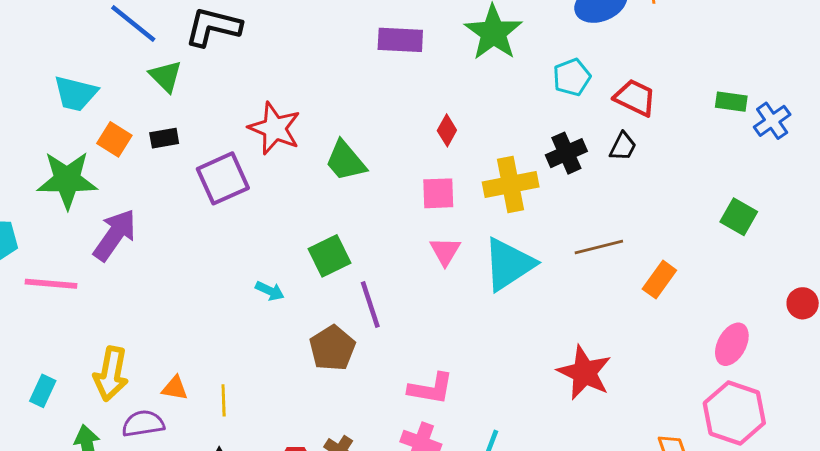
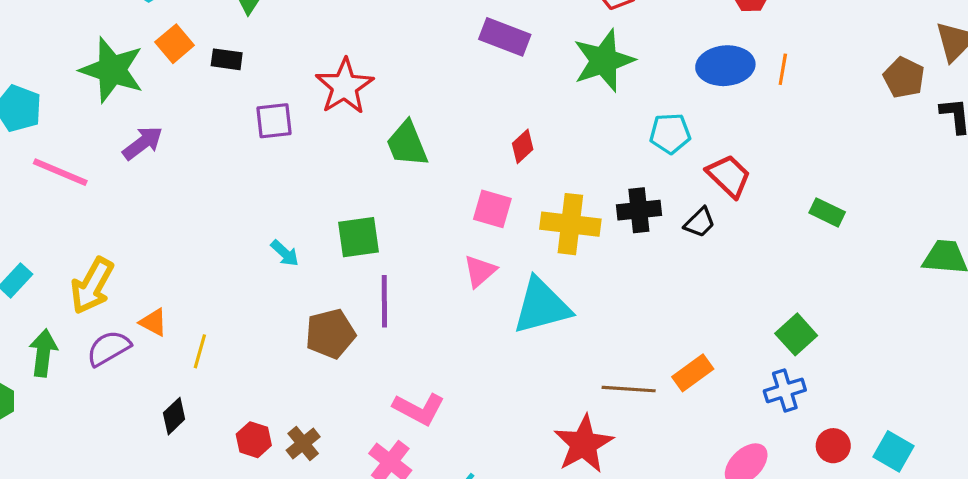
blue cross: (772, 121) -> (785, 390), moved
purple square: (223, 178) -> (274, 121), size x0.7
purple arrow: (115, 235) -> (143, 143), size x0.7
brown line: (599, 247) -> (629, 389), moved
purple semicircle: (143, 424) -> (109, 348), turned -39

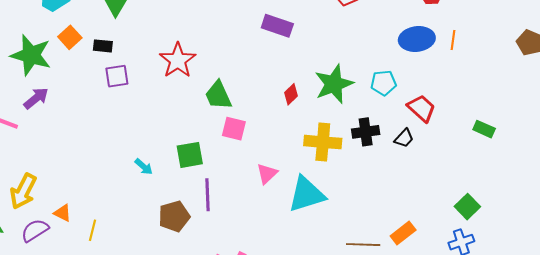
green star: (604, 61) -> (334, 84), moved
purple square: (274, 121) -> (117, 76), moved
purple arrow: (143, 143) -> (36, 98), moved
pink square: (492, 209) -> (234, 129), moved

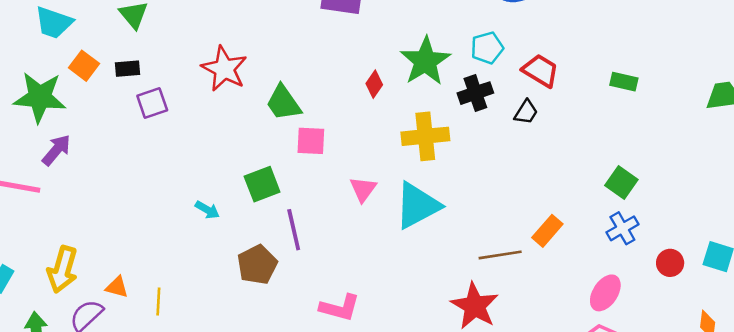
black cross: (366, 132) -> (475, 93), moved

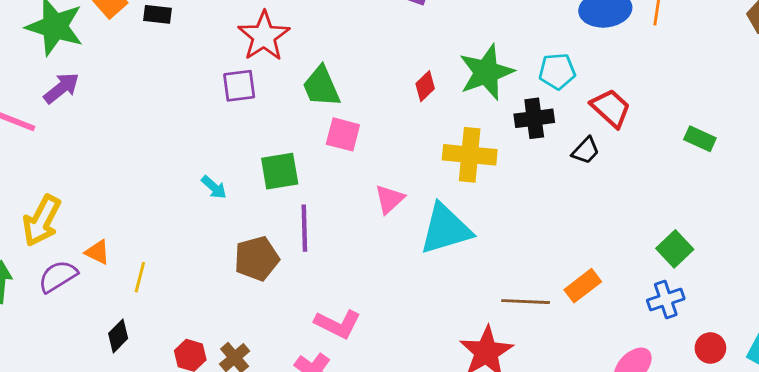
purple square: (152, 103) -> (239, 86), moved

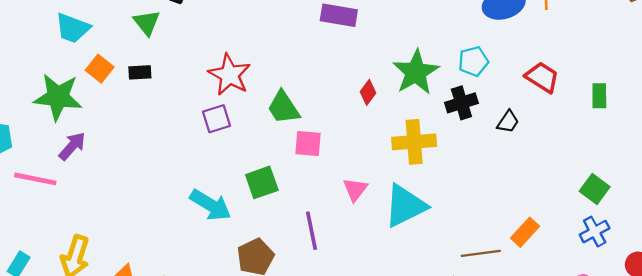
red trapezoid: (611, 108) -> (542, 77), moved
green rectangle: (700, 139) -> (599, 96), turned 75
cyan arrow: (214, 187) -> (211, 205), size x1.8
purple line: (304, 228) -> (311, 231), moved

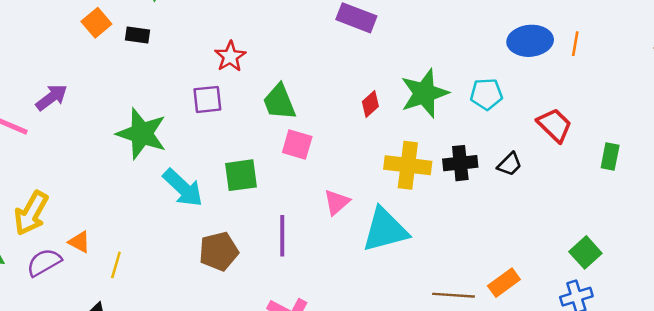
red star: (230, 75) -> (230, 56), size x0.7
green star: (58, 97) -> (142, 134), moved
black cross: (461, 103) -> (460, 163), moved

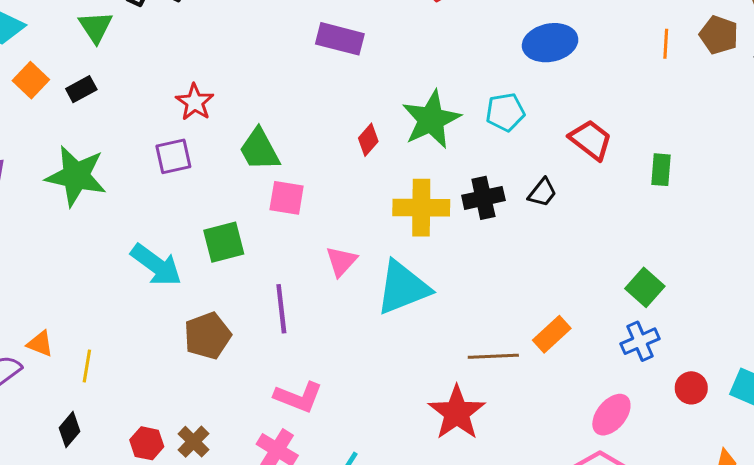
black rectangle: (137, 35) -> (81, 89), turned -30
orange line: (575, 44) -> (666, 44), moved
green star: (142, 134) -> (76, 176), moved

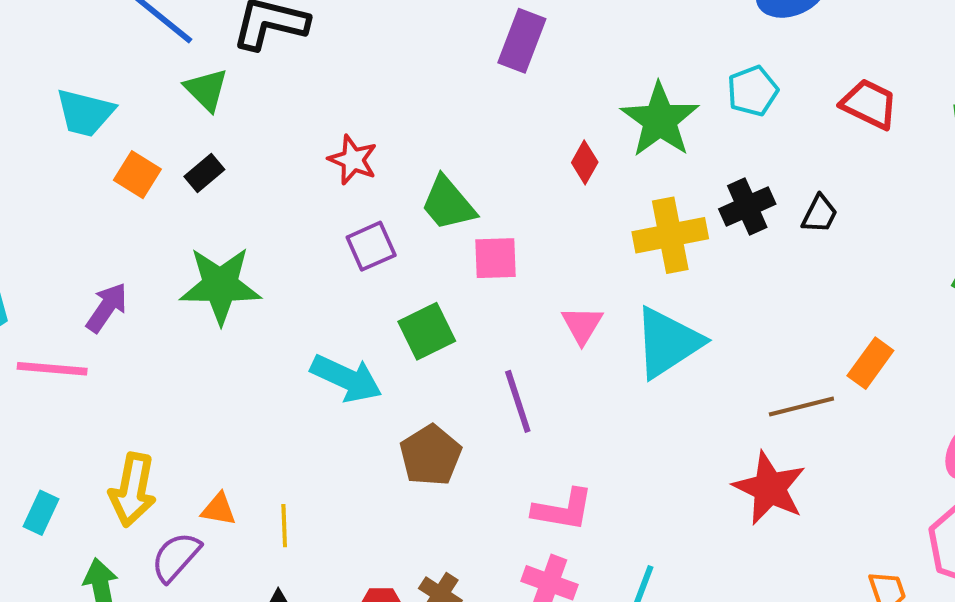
purple rectangle: (340, 39) -> (522, 41), turned -72
purple square: (173, 156) -> (371, 246), moved
black trapezoid: (542, 192) -> (820, 214), moved

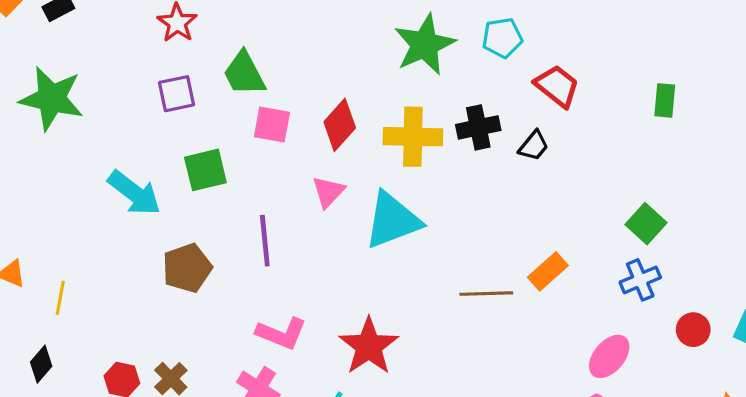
red trapezoid: (869, 104) -> (557, 86), moved
red diamond: (585, 162) -> (340, 125), moved, size x1.5
red star: (770, 488) -> (369, 346), moved

